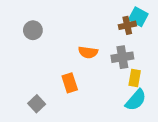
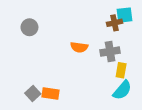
cyan square: (138, 17) -> (124, 15), turned -35
orange rectangle: (70, 83) -> (50, 94), moved, turned -63

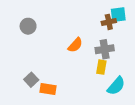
orange semicircle: (79, 47) -> (75, 45), turned -56
yellow rectangle: (121, 70) -> (101, 67), moved
gray square: (33, 94) -> (31, 80), moved

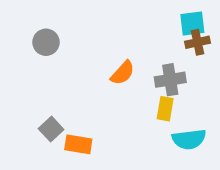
brown cross: (109, 22) -> (197, 42), moved
cyan semicircle: (116, 86) -> (189, 139), turned 42

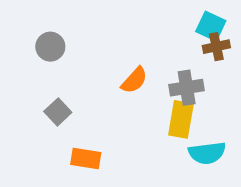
cyan square: (192, 24) -> (211, 26), turned 32
yellow rectangle: (165, 109) -> (181, 119), size x1.4
gray square: (51, 129) -> (58, 112), moved

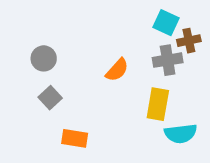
cyan square: (211, 26) -> (166, 23), moved
gray circle: (50, 47) -> (44, 58), moved
gray cross: (187, 88) -> (168, 60), moved

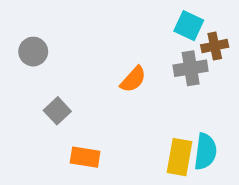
gray circle: (44, 58) -> (33, 52), moved
yellow rectangle: (158, 104) -> (179, 157), moved
cyan semicircle: (181, 133) -> (205, 152), turned -76

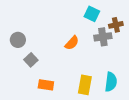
cyan square: (189, 26) -> (92, 14), moved
gray circle: (33, 52) -> (18, 40), moved
yellow rectangle: (179, 157) -> (85, 85), moved

